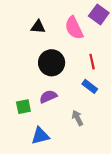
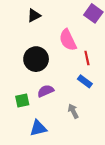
black triangle: (38, 27) -> (34, 16), moved, turned -32
pink semicircle: (74, 28) -> (68, 40), moved
black circle: (52, 63) -> (36, 59), moved

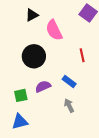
pink semicircle: (68, 40) -> (54, 30), moved
blue rectangle: (85, 81) -> (69, 81), moved
blue triangle: (38, 128) -> (20, 122), moved

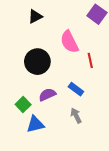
pink semicircle: (54, 30) -> (69, 42), moved
green square: (21, 95) -> (23, 105), turned -32
blue triangle: (20, 122) -> (35, 124), moved

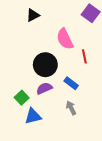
black circle: (37, 62) -> (45, 65), moved

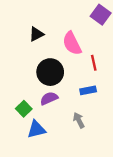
black triangle: (33, 15) -> (36, 34), moved
blue rectangle: (71, 83) -> (88, 90), moved, turned -48

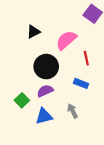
pink semicircle: (72, 43) -> (66, 40), turned 75
blue rectangle: (88, 90) -> (81, 83), turned 32
blue triangle: (36, 129) -> (44, 116), moved

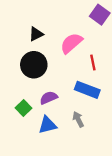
black circle: (46, 67) -> (34, 65), moved
blue rectangle: (81, 83) -> (87, 90), size x1.5

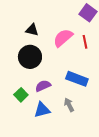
black triangle: (36, 34) -> (32, 30), turned 40
red line: (93, 62) -> (85, 42), moved

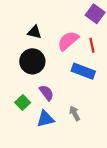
blue rectangle: (77, 79) -> (83, 71), moved
purple semicircle: (43, 86) -> (46, 93), turned 77

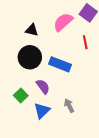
pink semicircle: (68, 41) -> (63, 22), moved
blue rectangle: (83, 71) -> (60, 64), moved
blue triangle: (45, 119) -> (42, 111), turned -30

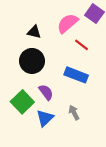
red line: (85, 42) -> (82, 45), moved, turned -40
blue rectangle: (60, 64) -> (76, 75), moved
green square: (21, 96) -> (22, 102), size x1.5

